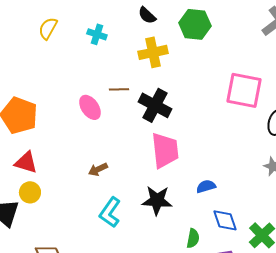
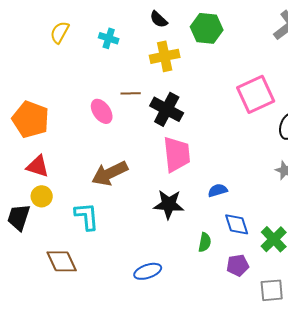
pink square: (244, 90) -> (256, 94), turned -36
brown arrow: (98, 169) -> (110, 173), size x1.8
cyan L-shape: (110, 212) -> (87, 216), moved, turned 140

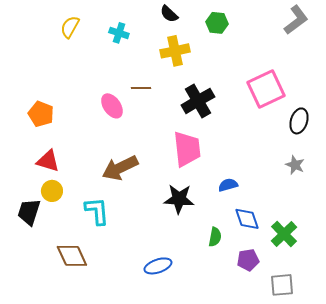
green hexagon: (207, 28) -> (217, 23), size x0.7
black cross: (167, 109) -> (198, 101), moved, turned 32
orange pentagon: (31, 119) -> (41, 114), size x0.7

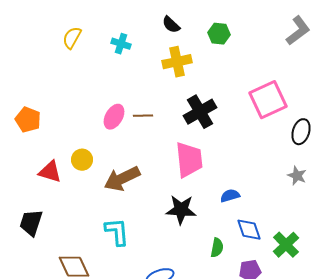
brown line: (141, 88) -> (143, 116), moved
pink ellipse: (112, 106) -> (114, 117), turned 65
orange pentagon: (41, 114) -> (28, 120), moved
yellow circle: (52, 191) -> (82, 160), moved
cyan L-shape: (97, 211) -> (117, 232), moved

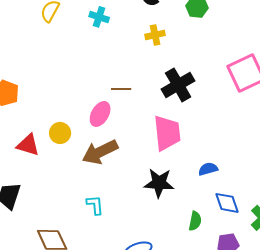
yellow cross: (177, 62) -> (155, 35), size x0.7
pink ellipse: (114, 117) -> (100, 114), moved
cyan L-shape: (117, 232) -> (95, 205), size x0.7

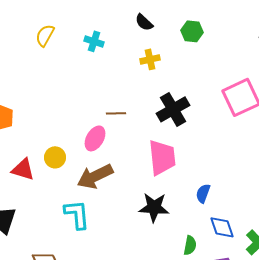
blue semicircle: (208, 169) -> (203, 193), turned -54
cyan L-shape: (95, 205) -> (77, 214), moved, size x1.5

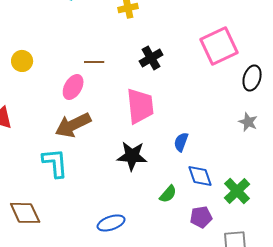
black cross: (173, 109) -> (151, 58), size x0.7
yellow circle: (55, 157) -> (22, 61), moved
green semicircle: (190, 245) -> (168, 194), turned 30

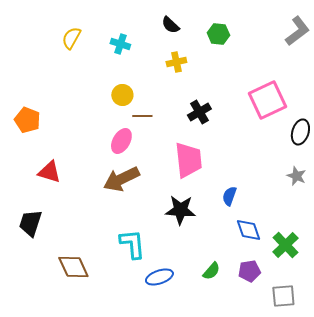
yellow circle: (22, 61) -> (122, 95), moved
cyan L-shape: (55, 163) -> (132, 244), moved
green semicircle: (168, 194) -> (211, 271), moved

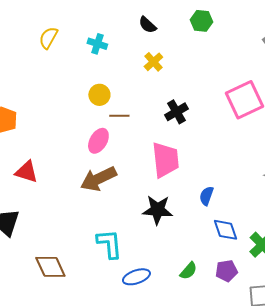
green hexagon: (218, 34) -> (201, 21), moved
yellow cross: (176, 62) -> (153, 62), turned -30

